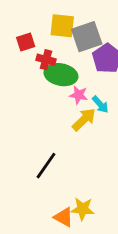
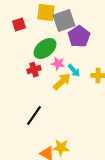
red cross: (46, 60) -> (34, 70), moved, turned -32
green ellipse: (61, 75) -> (45, 49), turned -50

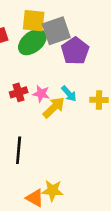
green ellipse: (45, 49) -> (32, 42), moved
pink star: (58, 64) -> (41, 94), moved
black line: (34, 116) -> (19, 150), turned -30

